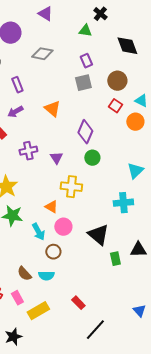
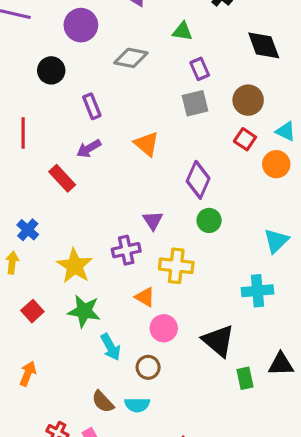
green triangle: (85, 31) -> (182, 31), moved
purple cross: (28, 151) -> (126, 250), moved
cyan arrow: (38, 232) -> (111, 347), moved

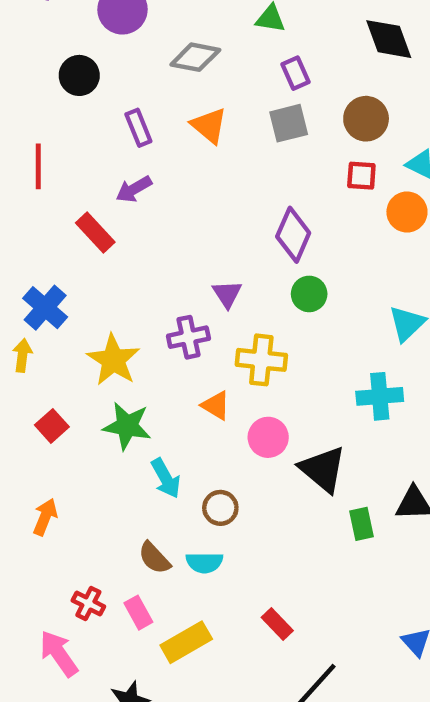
red square: (245, 139) -> (361, 176), turned -30
orange triangle: (147, 144) -> (209, 126), moved
blue cross: (28, 230) -> (45, 308), size x1.4
pink circle: (164, 328) -> (268, 437), moved

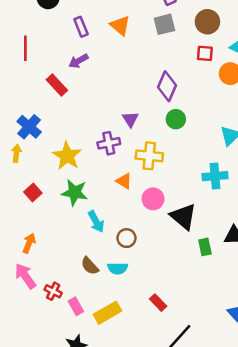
pink rectangle: (138, 613) -> (76, 306), moved
pink arrow: (59, 654) -> (25, 276), moved

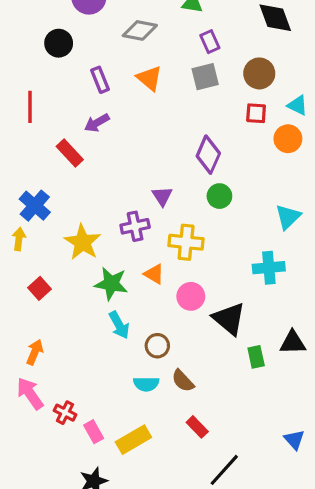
green star: (75, 193) -> (111, 284), moved
brown semicircle: (90, 266) -> (183, 381), moved

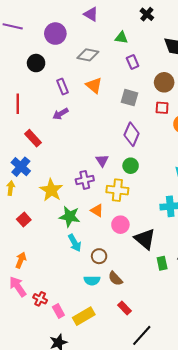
gray square: (205, 77) -> (130, 98), moved, turned 30
red rectangle: (70, 153) -> (33, 138), moved
green circle: (219, 196) -> (131, 166), moved

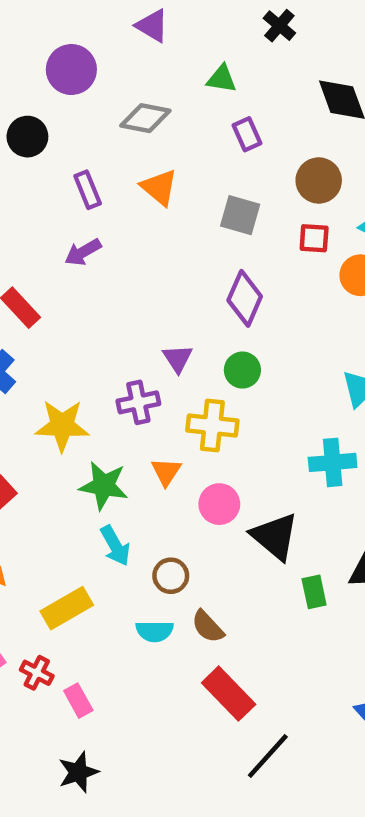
yellow star: (51, 190) -> (62, 425), turned -30
orange triangle: (97, 210) -> (166, 472), turned 32
red rectangle: (124, 308) -> (229, 694), size x1.6
yellow rectangle: (84, 316) -> (67, 608), moved

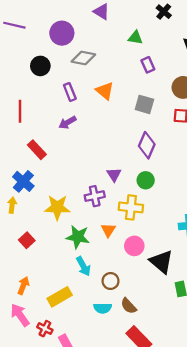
gray diamond: (145, 118) -> (83, 58), moved

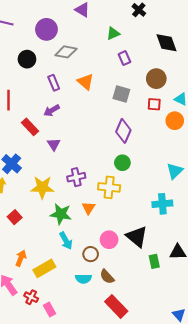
green triangle: (135, 38) -> (113, 33), turned -32
red rectangle: (37, 150) -> (30, 127), moved
purple triangle: (114, 175) -> (54, 144), moved
pink circle: (134, 246) -> (109, 240), moved
orange arrow: (23, 286) -> (21, 258), moved

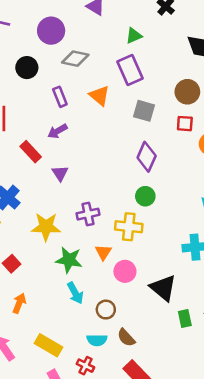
purple rectangle: (124, 58) -> (130, 70), moved, size x1.6
pink circle: (109, 240) -> (125, 271), moved
orange arrow: (21, 258) -> (19, 303), moved
yellow rectangle: (44, 268) -> (49, 345), moved, turned 60
red cross: (31, 297) -> (85, 366), moved

